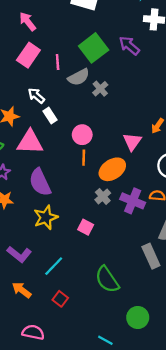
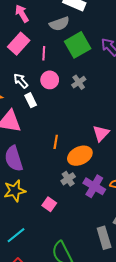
gray semicircle: (79, 77) -> (59, 24), moved
pink circle: (82, 135) -> (50, 80), moved

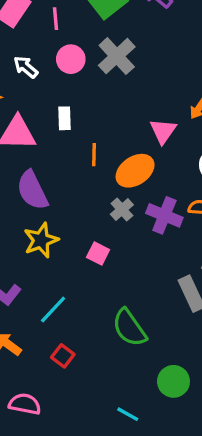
gray cross: (79, 82) -> (117, 56), size x1.6
white rectangle: (31, 100) -> (65, 118), moved, turned 32

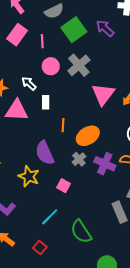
white arrow: (26, 67) -> (29, 83), moved
pink triangle: (163, 131) -> (103, 94), moved, size x1.4
purple semicircle: (32, 190) -> (45, 153), moved
yellow star: (41, 240) -> (29, 176), turned -30
cyan line: (53, 309) -> (50, 217), moved

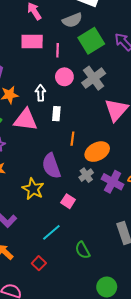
pink rectangle: (17, 35) -> (32, 41), turned 50
white arrow: (29, 83) -> (41, 93), turned 42
green semicircle: (81, 232) -> (83, 250), size x0.7

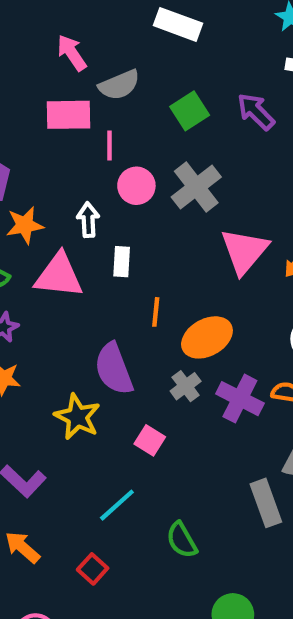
gray semicircle: (72, 20) -> (119, 85), moved
green square: (91, 41) -> (190, 111), size x0.7
pink line: (58, 50) -> (110, 145), moved

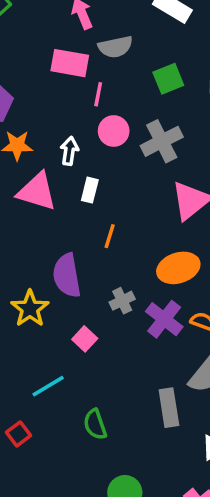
orange ellipse: (207, 337) -> (178, 268), moved

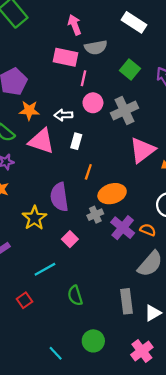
green square: (168, 79) -> (130, 69), turned -30
white arrow: (69, 151) -> (63, 115), turned -102
orange ellipse: (178, 268) -> (112, 194), moved
gray rectangle: (169, 408) -> (127, 301), moved

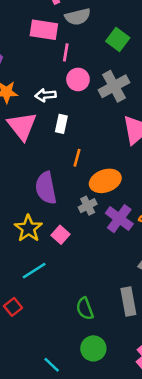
pink triangle: (41, 141) -> (22, 126), turned 36
yellow star: (34, 218) -> (28, 228), moved
green semicircle: (75, 295) -> (85, 309), moved

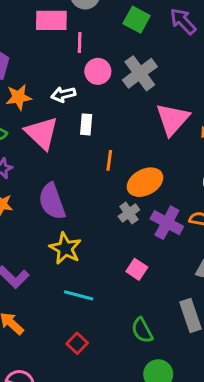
purple semicircle: (46, 188) -> (52, 201), moved
pink square: (61, 235) -> (137, 269), moved
cyan line: (34, 271) -> (79, 295), turned 55
red square: (13, 307) -> (77, 343), moved

